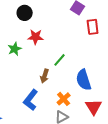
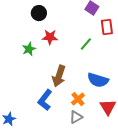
green line: (60, 60) -> (86, 44), moved
brown arrow: (45, 76) -> (59, 76), size x1.5
blue semicircle: (84, 80) -> (98, 80), turned -55

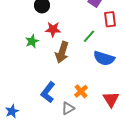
brown arrow: (59, 76) -> (62, 52), moved
blue semicircle: (98, 80) -> (104, 58), moved
gray triangle: (76, 117) -> (68, 108), moved

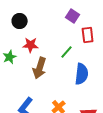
blue semicircle: (104, 58) -> (82, 74), turned -100

